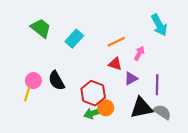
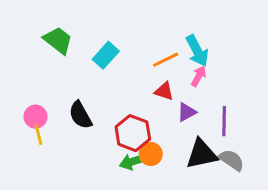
cyan arrow: (159, 25) -> (197, 51), moved
pink circle: (33, 81) -> (36, 117), moved
yellow line: (27, 94) -> (38, 135), turned -32

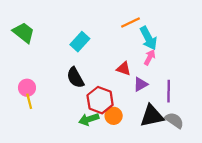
green trapezoid: (58, 40) -> (24, 33), moved
orange line: (166, 60) -> (130, 22), moved
black semicircle: (80, 115) -> (75, 78), moved
green arrow: (133, 161) -> (89, 119), moved

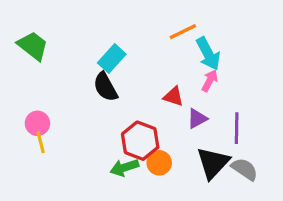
black semicircle: (75, 78) -> (105, 87), moved
black triangle: (152, 116) -> (213, 163), turned -35

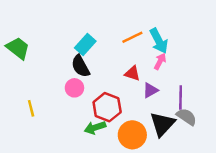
orange line: (183, 32) -> (132, 37), moved
green trapezoid: (33, 46) -> (18, 48), moved
pink circle: (37, 123) -> (74, 88), moved
orange circle: (159, 163) -> (132, 135), moved, size x1.5
gray semicircle: (245, 169) -> (187, 117), moved

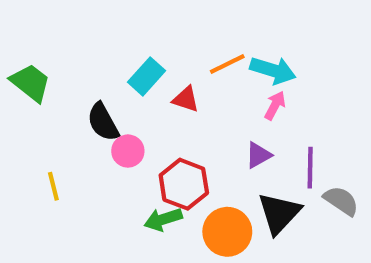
cyan arrow: (159, 41) -> (273, 70), turned -45
black semicircle: (81, 66) -> (103, 122), moved
red triangle: (132, 73) -> (186, 99), moved
gray semicircle: (187, 117) -> (341, 201), moved

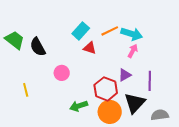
cyan rectangle: (147, 76) -> (81, 31), moved
black semicircle: (103, 122) -> (38, 47), moved
red hexagon: (184, 184) -> (106, 89), moved
gray semicircle: (341, 201) -> (160, 115), moved, turned -42

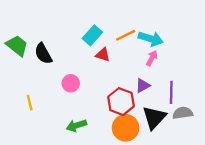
green arrow: (79, 106) -> (76, 126), moved
gray semicircle: (160, 115) -> (183, 113), moved

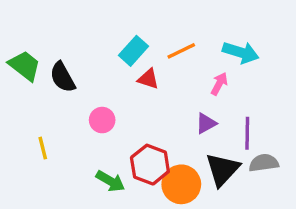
cyan arrow: (151, 39) -> (241, 52), moved
red hexagon: (121, 102) -> (150, 165), moved
green arrow: (76, 126) -> (110, 181), turned -132

